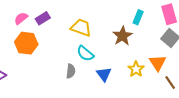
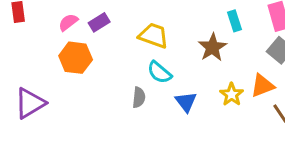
cyan rectangle: (138, 17) -> (235, 21), turned -40
orange triangle: (158, 63) -> (262, 86), turned 42

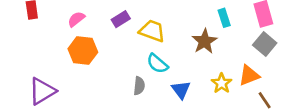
purple rectangle: (99, 22) -> (121, 19), moved

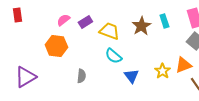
pink semicircle: (76, 19) -> (63, 20), moved
brown star: (205, 41) -> (141, 26), moved
gray semicircle: (139, 86) -> (81, 76), moved

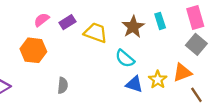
cyan semicircle: (113, 56) -> (125, 58), moved
blue triangle: (131, 76) -> (134, 84), moved, turned -35

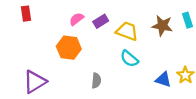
brown star: (133, 27) -> (162, 26), turned -30
cyan semicircle: (125, 58) -> (129, 59), moved

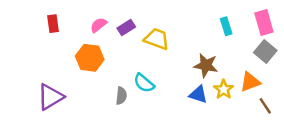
red rectangle: (26, 14) -> (53, 24), moved
brown star: (162, 26) -> (206, 65), moved
cyan semicircle: (129, 59) -> (144, 83), moved

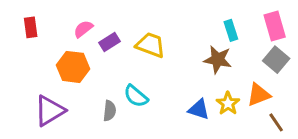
purple rectangle: (126, 28) -> (110, 42), moved
brown star: (206, 65) -> (218, 60), moved
purple triangle: (51, 97) -> (50, 111), moved

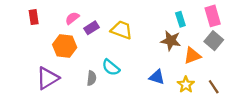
orange triangle: (259, 95) -> (192, 56), moved
yellow star: (228, 103) -> (186, 85), moved

